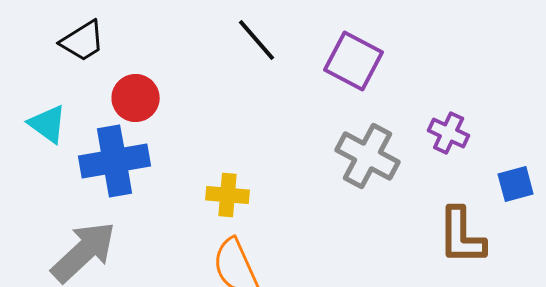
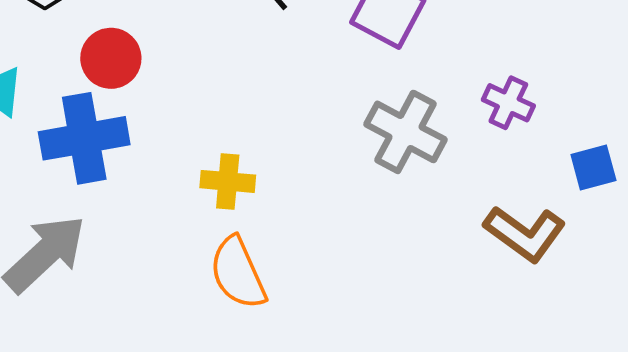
brown L-shape: (462, 236) -> (525, 234), turned -54

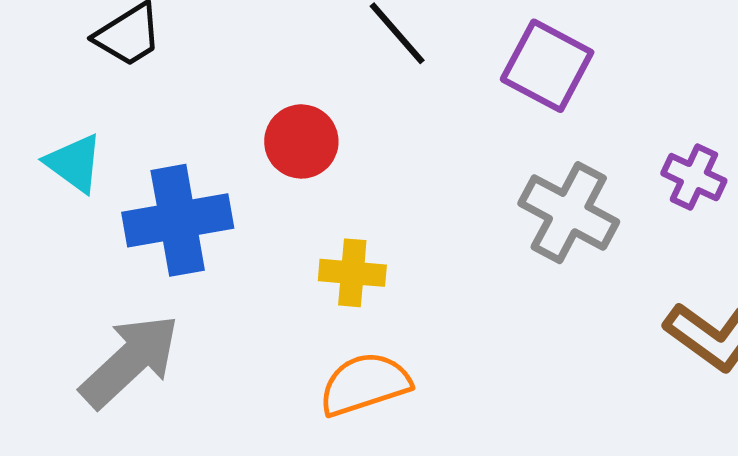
red circle: (111, 58) -> (301, 141), moved
orange semicircle: (238, 273) -> (365, 384), turned 96

